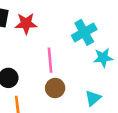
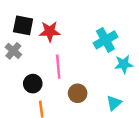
pink line: (50, 60) -> (58, 67), moved

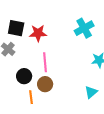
cyan cross: (105, 40) -> (84, 28), moved
brown circle: (78, 93) -> (45, 84), moved

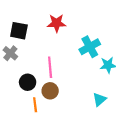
cyan cross: (84, 28) -> (90, 47), moved
red star: (38, 33) -> (57, 23), moved

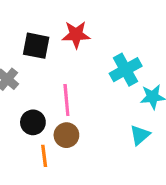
black square: (19, 31) -> (36, 46), moved
cyan triangle: (99, 99) -> (140, 135), moved

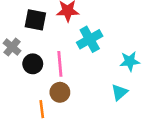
cyan cross: (126, 70) -> (90, 39), moved
black circle: (33, 122) -> (33, 64), moved

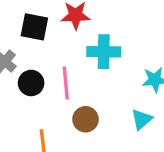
cyan cross: (90, 39) -> (104, 52), turned 30
brown circle: (60, 92) -> (86, 119), moved

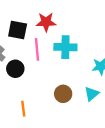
pink line: (66, 83) -> (37, 49), moved
brown circle: (86, 119) -> (63, 94), moved

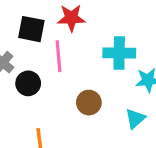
cyan cross: (65, 47) -> (119, 53), moved
brown circle: (63, 94) -> (89, 103), moved

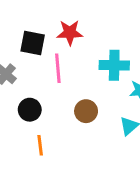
black circle: (28, 83) -> (30, 110), moved

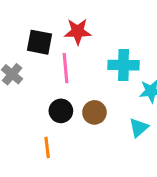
black circle: (30, 110) -> (61, 111), moved

